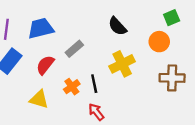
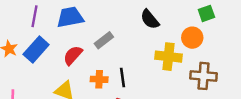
yellow cross: (122, 64) -> (168, 57), moved, turned 30
orange cross: (72, 87) -> (99, 79), turned 35

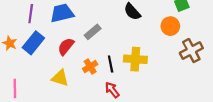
yellow cross: (168, 57) -> (135, 59), moved
brown cross: (204, 76) -> (191, 51), moved, turned -30
orange cross: (99, 79) -> (90, 67), turned -32

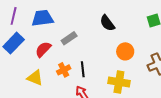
orange circle: (170, 26) -> (125, 51), moved
yellow cross: (135, 59) -> (119, 82), moved

